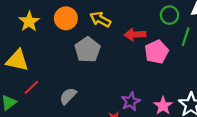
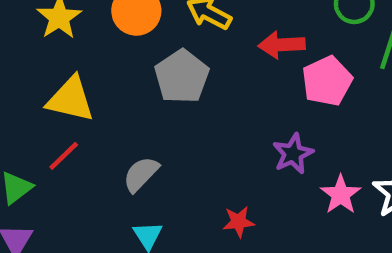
yellow triangle: (17, 60) -> (71, 99), moved
purple star: (131, 101) -> (293, 154), moved

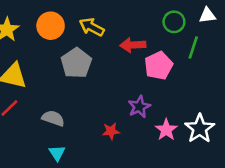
gray semicircle: (141, 174) -> (53, 118), turned 65
red star: (238, 222) -> (111, 131), moved

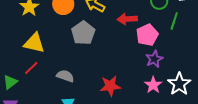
purple star: (139, 107) -> (154, 59), moved
red star: (111, 131) -> (110, 86), size x1.5

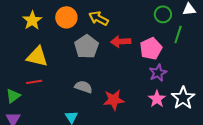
red arrow: (127, 19) -> (121, 42), moved
red line: (31, 68) -> (34, 82), turned 35
gray semicircle: (65, 76) -> (83, 87), moved

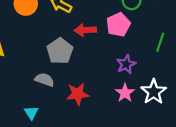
green line: (178, 35) -> (160, 42), moved
gray pentagon: (87, 47) -> (60, 51), moved
pink pentagon: (151, 49) -> (118, 25), moved

